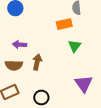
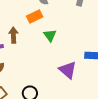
brown arrow: (37, 62) -> (13, 35), moved

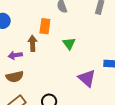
orange rectangle: (35, 17) -> (45, 26), moved, turned -56

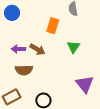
brown arrow: (33, 43) -> (37, 49), moved, turned 112
brown semicircle: (15, 77) -> (24, 70), moved

